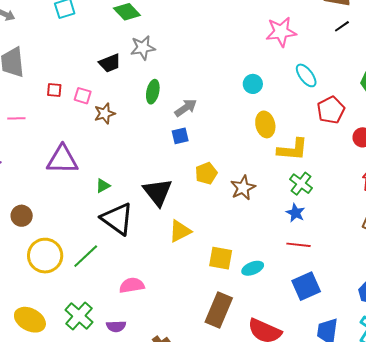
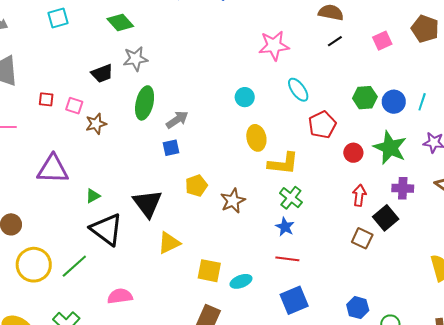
green ellipse: (153, 92) -> (145, 103), size x1.4

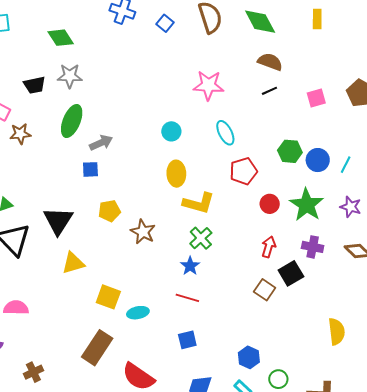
brown star: (233, 201) -> (143, 232), turned -30
blue square: (294, 300) -> (187, 340), size x0.7

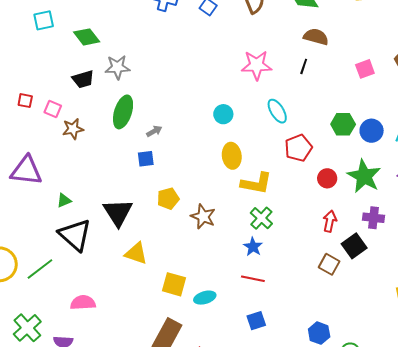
green diamond: (61, 38) -> (87, 37), moved
black line: (269, 91) -> (304, 66), moved, turned -42
gray arrow: (101, 143) -> (154, 131), size x0.7
yellow triangle: (73, 263) -> (136, 253), turned 40

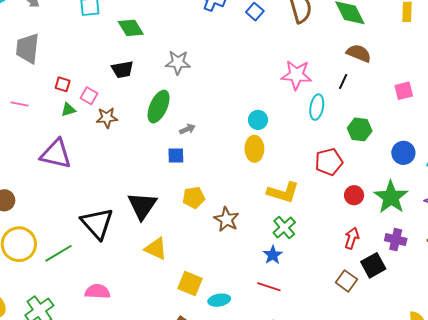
gray star: (117, 67) -> (178, 63), moved
cyan ellipse: (277, 111) -> (317, 107), moved, turned 35
green hexagon: (343, 124) -> (360, 129), moved
yellow ellipse: (232, 156) -> (254, 149), moved
green triangle: (64, 201) -> (68, 110), moved

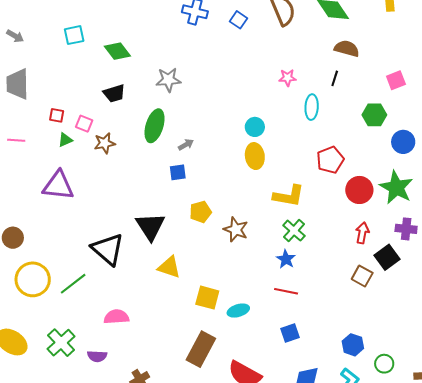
pink star: (296, 75) -> (288, 78), size x0.6
green hexagon: (360, 129) -> (374, 115), moved
red circle: (354, 195) -> (359, 190), size x1.4

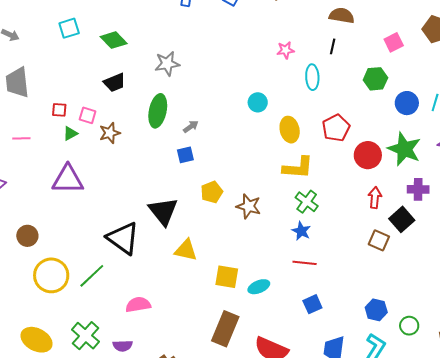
yellow ellipse: (255, 156) -> (290, 130), moved

